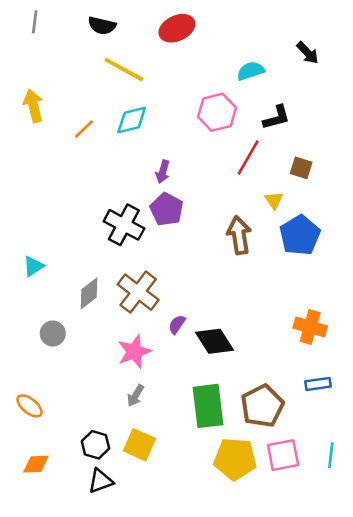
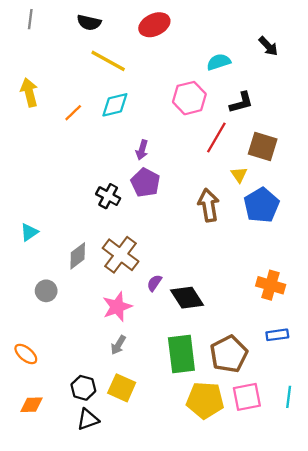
brown square: (301, 168) -> (263, 147), size x1.5
black cross: (124, 225) -> (108, 196), size x0.7

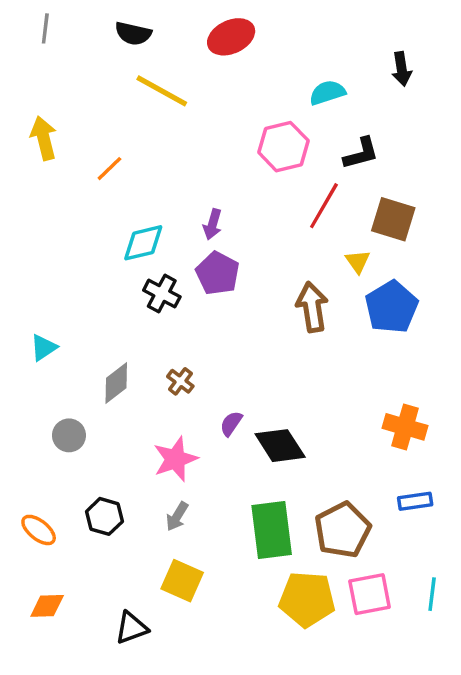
black arrow: (268, 46) -> (402, 69), turned 35
cyan diamond: (115, 105) -> (143, 243), moved
brown cross: (121, 255) -> (180, 381), size x0.5
black hexagon: (83, 388) -> (104, 516), moved

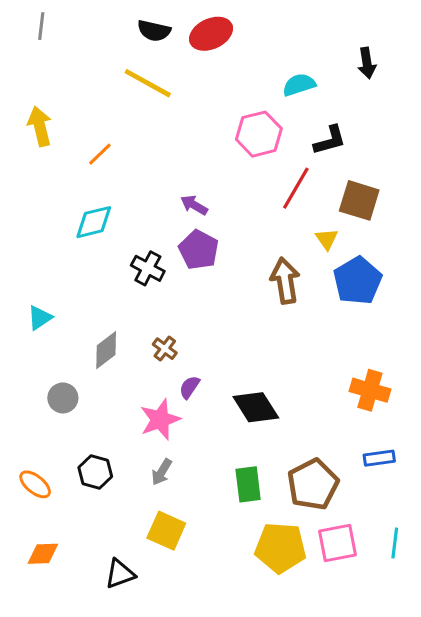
black semicircle: (133, 33) -> (154, 31), moved
purple arrow: (212, 224) -> (194, 205), turned 104
cyan diamond: (143, 243) -> (94, 222), moved
purple semicircle: (231, 424) -> (189, 387), moved
green rectangle: (272, 530) -> (248, 484), size x0.7

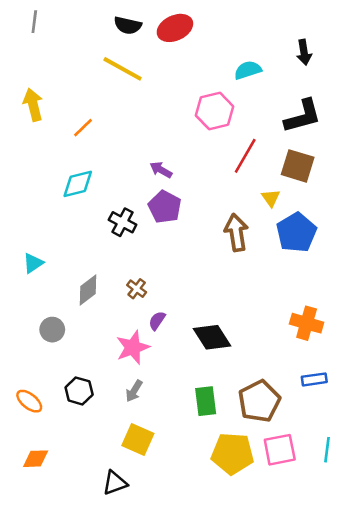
black L-shape: (330, 140) -> (303, 116), moved, size x1.4
black triangle: (120, 574) -> (115, 483), moved

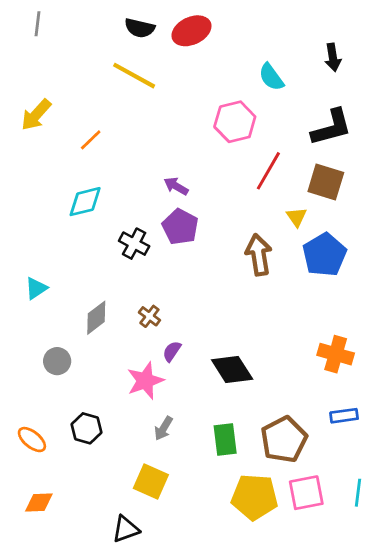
cyan semicircle: (248, 70) -> (271, 77), turned -108
yellow arrow: (33, 105) -> (36, 115), turned -124
gray arrow: (134, 391) -> (163, 428), moved

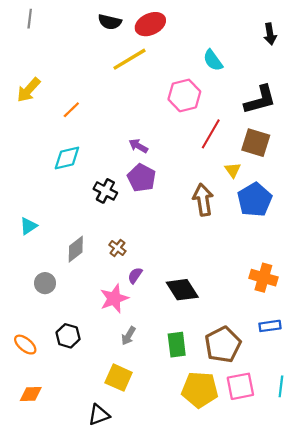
black arrow: (333, 57) -> (270, 34), moved
yellow line: (134, 76) -> (130, 59), moved, turned -60

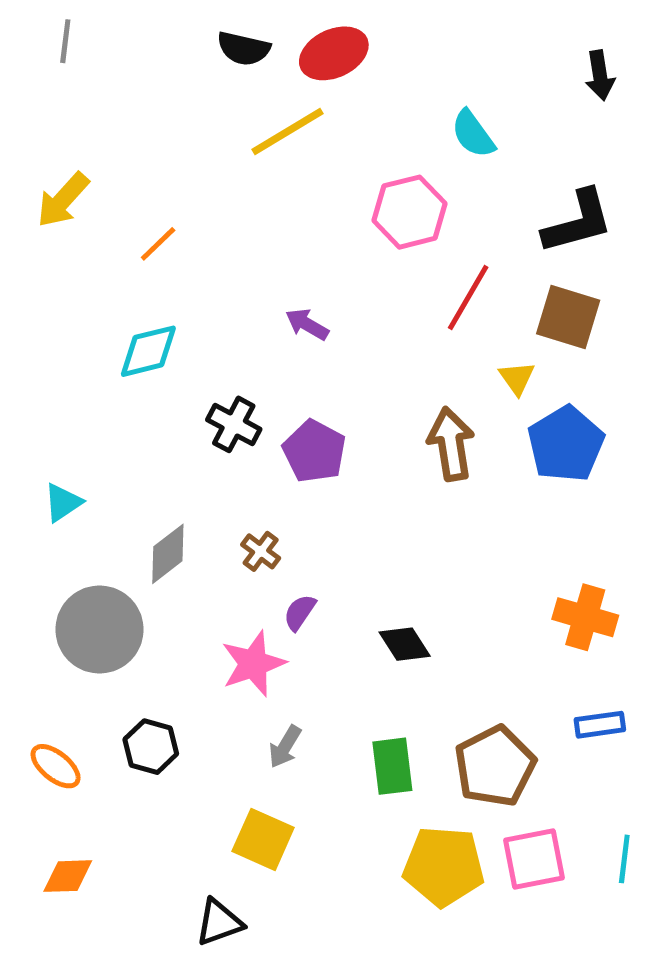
purple pentagon: (142, 178) -> (314, 451), moved
gray circle: (45, 283) -> (99, 629), size x1.8
black diamond: (182, 290) -> (405, 644), size x0.7

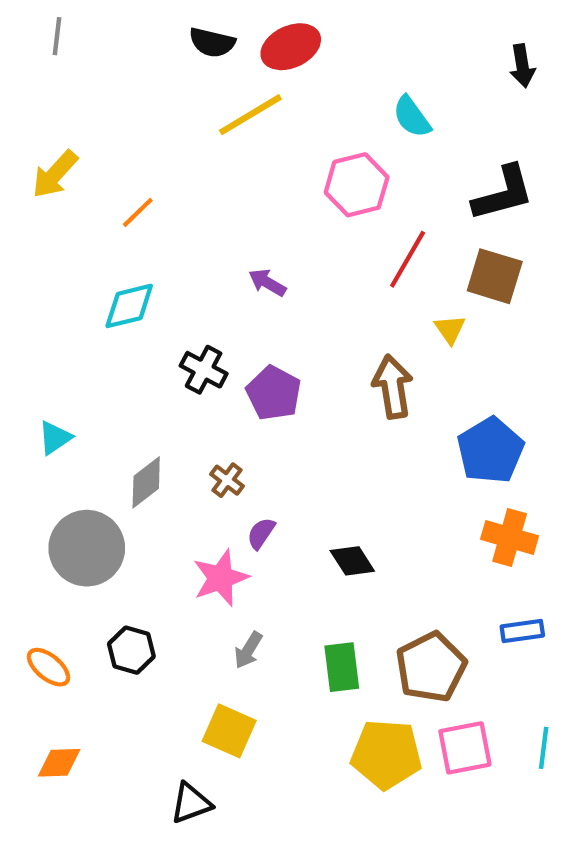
blue pentagon: (566, 444) -> (490, 450), moved

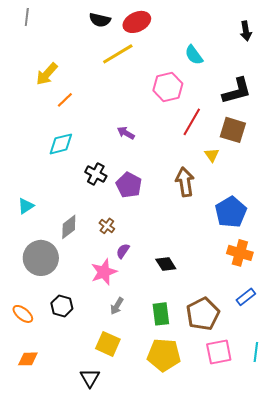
yellow arrow: (55, 174) -> (47, 74), moved
blue rectangle: (522, 631) -> (246, 297), turned -30
yellow pentagon: (386, 754) -> (164, 355), moved
black triangle: (191, 803) -> (90, 378), turned -40

